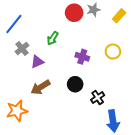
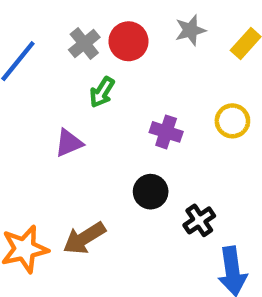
red circle: (74, 13) -> (129, 41), moved
gray cross: (22, 48) -> (84, 43), moved
brown arrow: (40, 87) -> (84, 238), moved

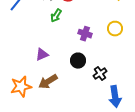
purple triangle: (69, 143) -> (42, 55), moved

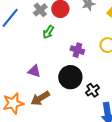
purple triangle: (42, 55) -> (34, 71), turned 40
black circle: (78, 61) -> (70, 77), size x1.5

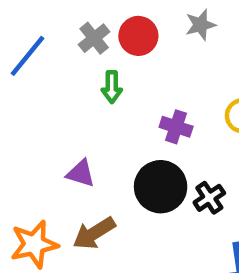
green arrow: (48, 32) -> (112, 87), turned -32
black cross: (92, 90) -> (209, 198), moved

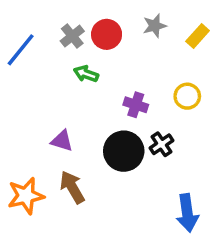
green arrow: (112, 87) -> (86, 74), turned 110
black cross: (209, 198) -> (162, 144), moved
brown arrow: (94, 233) -> (72, 187), turned 92

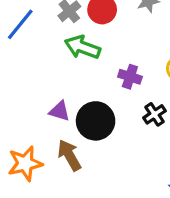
green arrow: (86, 74) -> (82, 47), size x1.5
black circle: (124, 151) -> (96, 121), moved

